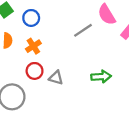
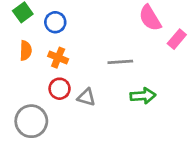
gray line: (83, 30) -> (120, 62), moved, turned 30
orange cross: (33, 46) -> (58, 58), turned -35

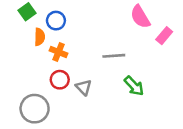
orange semicircle: (26, 51) -> (40, 37), moved
green arrow: (143, 96) -> (134, 86), turned 50
gray triangle: (86, 97) -> (84, 87), turned 30

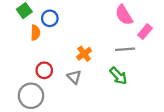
orange cross: (58, 52) -> (84, 54), moved, turned 32
gray line: (114, 56) -> (125, 49), moved
red circle: (60, 80) -> (44, 70), moved

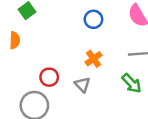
blue circle: (50, 18) -> (93, 19), moved
orange semicircle: (35, 33) -> (15, 40), moved

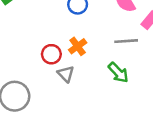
red circle: (49, 77) -> (51, 54), moved

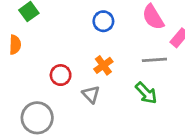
red circle: (51, 54) -> (61, 75), moved

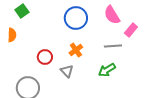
blue circle: (103, 21) -> (76, 18), size x1.5
green arrow: (146, 93) -> (107, 70), turned 102

